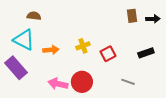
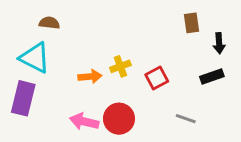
black arrow: (153, 19) -> (219, 43), moved, turned 88
orange arrow: (51, 50) -> (90, 77), moved
purple rectangle: (16, 68) -> (23, 98), turned 55

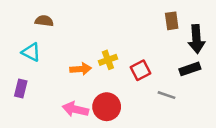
black arrow: (219, 43) -> (196, 39), size x1.5
cyan triangle: (35, 58) -> (31, 52), size x0.7
purple rectangle: (23, 98) -> (21, 89), size x0.6
gray line: (186, 119) -> (167, 95), moved

